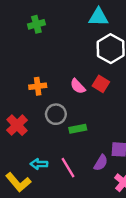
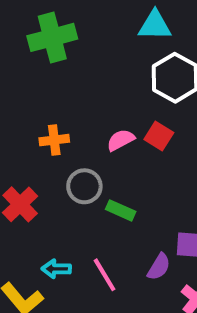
green cross: (36, 24) -> (52, 37), size x1.6
pink semicircle: (78, 86) -> (121, 140), turned 105
green rectangle: (78, 129) -> (121, 210), turned 35

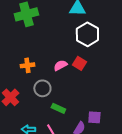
green rectangle: (121, 210) -> (58, 108), moved

